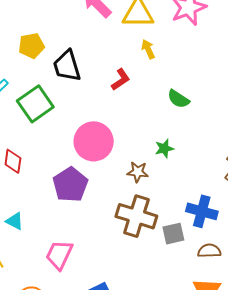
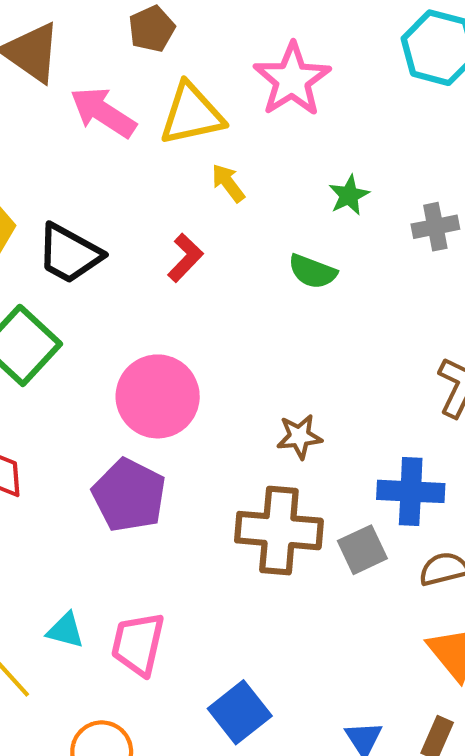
black trapezoid: (67, 66) -> (69, 254), turned -32
green star: (164, 148) -> (349, 195), moved
brown star: (138, 172) -> (299, 437), moved
cyan triangle: (15, 221) -> (65, 630), moved

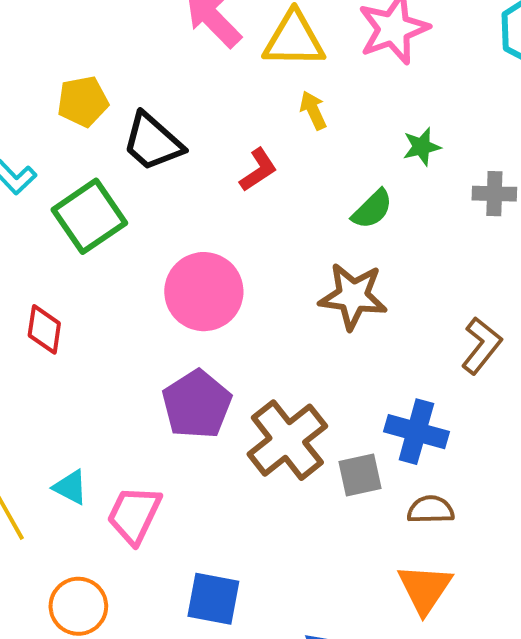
green semicircle: (312, 272) -> (372, 209), turned -78
brown star: (299, 437) -> (353, 296), moved, size x1.6
purple pentagon: (129, 495) -> (197, 404), moved
brown cross: (279, 531) -> (287, 440), turned 34
blue square: (240, 712) -> (213, 599), turned 36

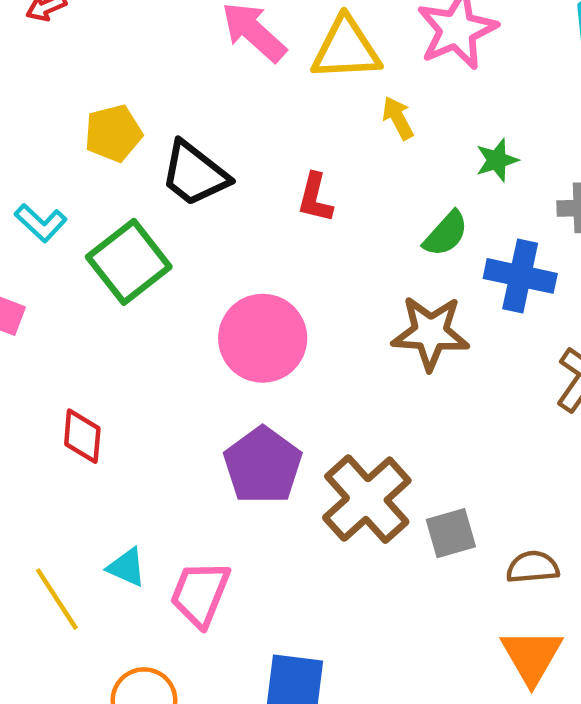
yellow arrow: (313, 110) -> (398, 118), moved
red L-shape: (258, 170) -> (315, 198), turned 141
red diamond: (44, 329) -> (82, 436), moved
blue cross: (416, 432) -> (520, 276), moved

